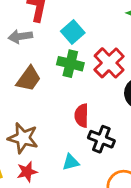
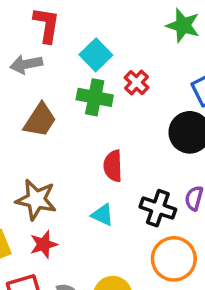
red cross: (109, 63) -> (137, 83), moved, size x0.6
black cross: (101, 139) -> (158, 208), moved
cyan triangle: (71, 162) -> (102, 215), moved, turned 42

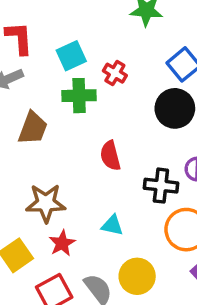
cyan square: (96, 55) -> (71, 56), turned 32
cyan triangle: (102, 215) -> (112, 225), moved

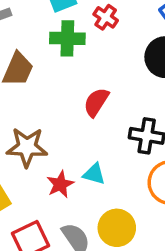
red semicircle: (110, 156) -> (96, 102), turned 44
red star: (62, 243) -> (60, 184), moved

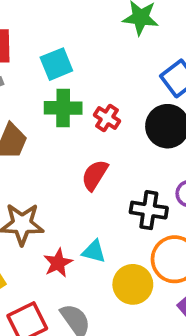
red cross: (106, 17) -> (107, 118), moved
yellow circle: (117, 228) -> (133, 284), moved

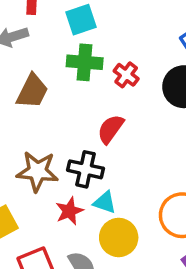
black cross: (149, 210) -> (85, 169), moved
yellow circle: (133, 284) -> (119, 237), moved

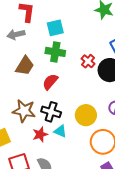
red cross: (126, 75) -> (88, 61), moved
red semicircle: (111, 129) -> (50, 82), moved
yellow circle: (119, 237) -> (86, 115), moved

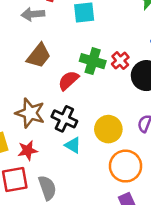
green cross: (55, 52) -> (93, 61), moved
red star: (40, 134) -> (28, 150), moved

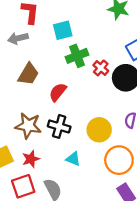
green cross: (93, 61) -> (77, 56), moved, turned -30
cyan triangle: (73, 145) -> (73, 159), moved

